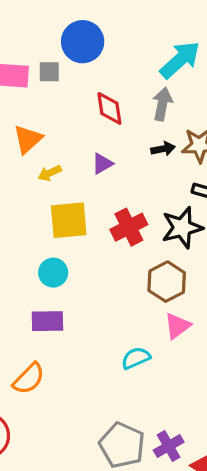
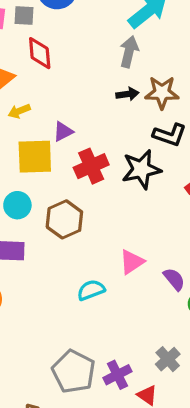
red diamond: (109, 108) -> (40, 53), moved
purple triangle: (102, 164) -> (63, 132), moved
brown hexagon: (167, 282) -> (64, 219), moved

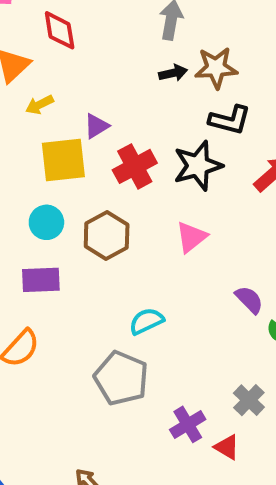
pink triangle: (132, 262) -> (191, 237), moved
gray pentagon: (74, 371) -> (121, 378), moved

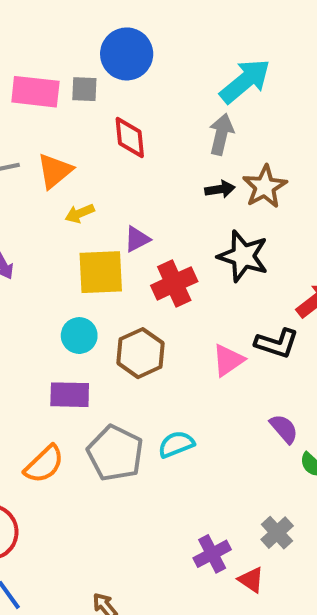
red diamond: (60, 30) -> (130, 137), moved
brown star: (216, 68) -> (265, 187), turned -30
black L-shape: (230, 120) -> (277, 343), moved
black star: (198, 166) -> (243, 256), moved, turned 30
gray pentagon: (121, 378) -> (115, 453), moved

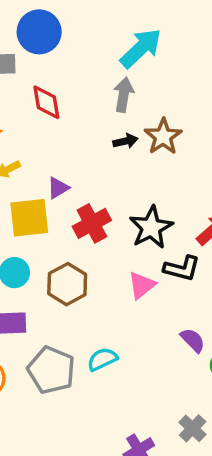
black star: (243, 256) -> (151, 227), moved, turned 30

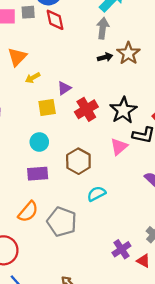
red diamond: (46, 102) -> (55, 20), moved
yellow square: (29, 218) -> (47, 107), size x0.7
brown hexagon: (67, 284) -> (78, 161), moved
gray pentagon: (51, 370) -> (62, 222), moved

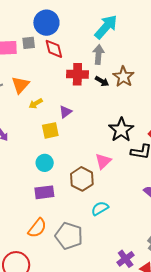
black arrow: (105, 57) -> (102, 81), turned 48
red cross: (86, 109) -> (77, 74), moved, turned 35
pink triangle: (119, 147) -> (103, 161), moved

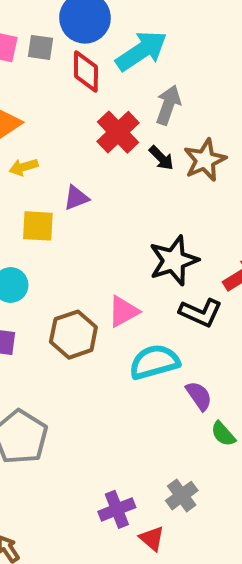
cyan arrow: (106, 27) -> (142, 51), moved
red cross: (77, 74) -> (118, 132), turned 30
cyan semicircle: (100, 208) -> (154, 362), moved, size x1.4

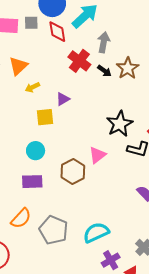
cyan semicircle: (154, 362) -> (96, 232), moved

